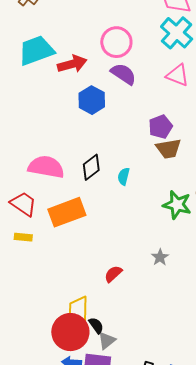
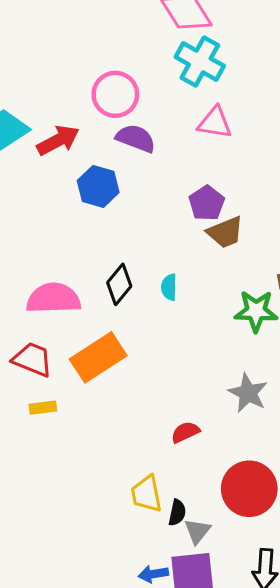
gray star: (160, 257) -> (248, 393), size x1.5
red semicircle: (113, 274) -> (185, 432), turned 30
black semicircle: (96, 325) -> (177, 513), turned 60
red circle: (70, 332) -> (249, 489), moved

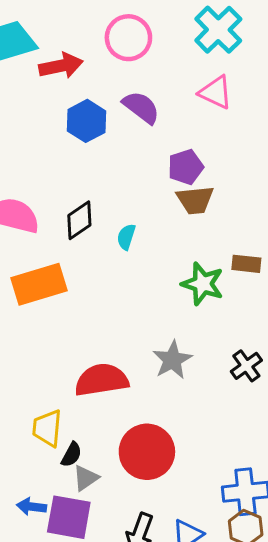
purple semicircle: (136, 138) -> (141, 107), moved
red semicircle: (185, 432) -> (102, 380), size x1.8

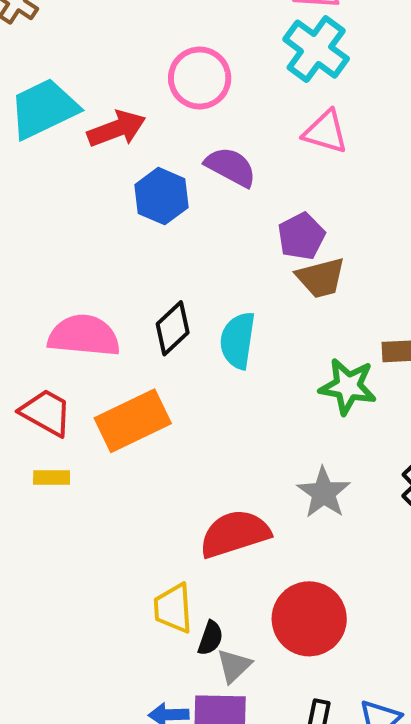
cyan semicircle: (126, 237) -> (238, 340), size x1.6

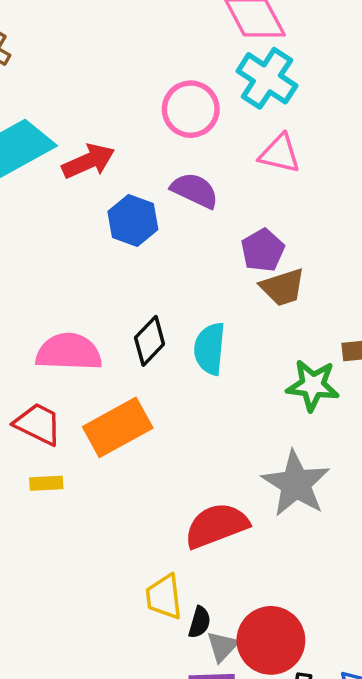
pink circle: (200, 78) -> (191, 109), moved
gray star: (324, 493) -> (296, 484), size x1.4
red circle: (309, 619) -> (271, 640), moved

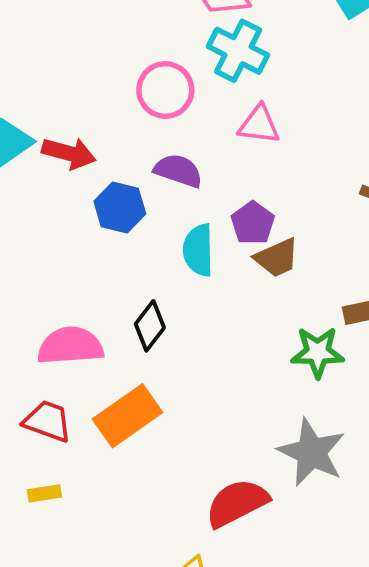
red arrow: (88, 161) -> (69, 153), turned 45
cyan semicircle: (210, 349) -> (198, 250), moved
yellow rectangle: (46, 483) -> (44, 493), moved

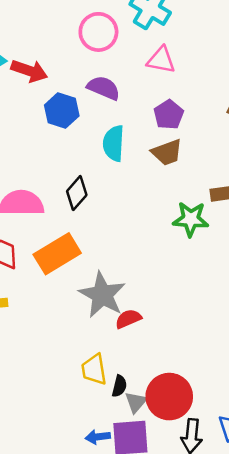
purple pentagon: (253, 223) -> (169, 115), moved
gray star: (312, 452) -> (102, 295), moved
red semicircle: (237, 503) -> (128, 319), size x0.6

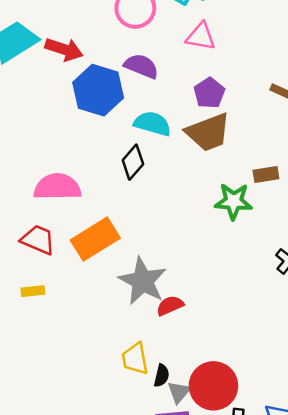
blue hexagon: (62, 110) -> (98, 90), size x1.4
cyan semicircle: (114, 143) -> (152, 124), turned 104
brown trapezoid: (167, 152) -> (208, 132), size x1.4
black diamond: (77, 193) -> (133, 162), moved

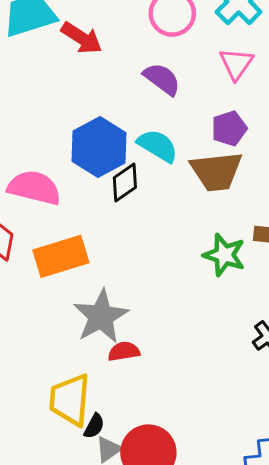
pink triangle: (201, 37) -> (236, 64), turned 40
blue hexagon: (98, 90) -> (99, 147), moved
yellow trapezoid: (135, 359) -> (70, 400), size x1.4

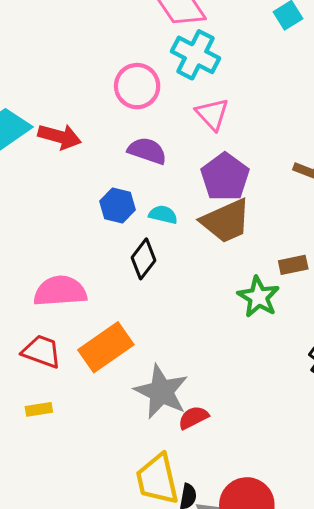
purple pentagon: (229, 128) -> (225, 177), size x1.4
cyan semicircle: (158, 146) -> (163, 215), size x0.7
blue hexagon: (99, 147) -> (117, 206), moved, size x0.6
green star: (224, 255) -> (258, 297), turned 30

